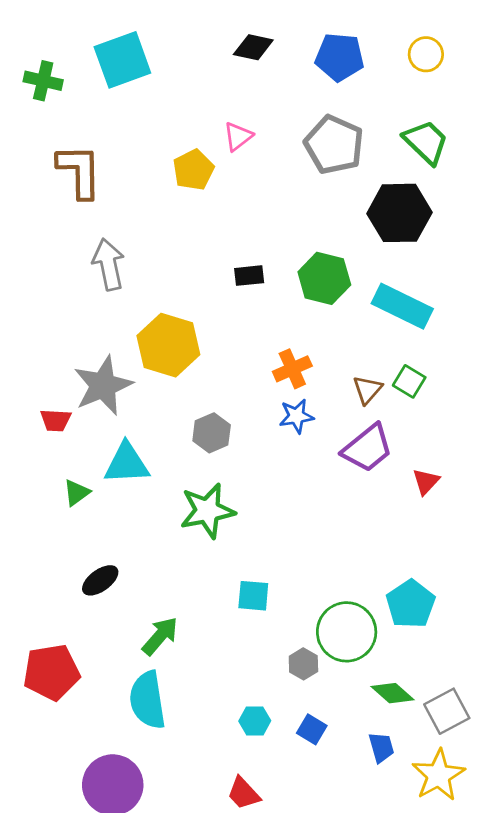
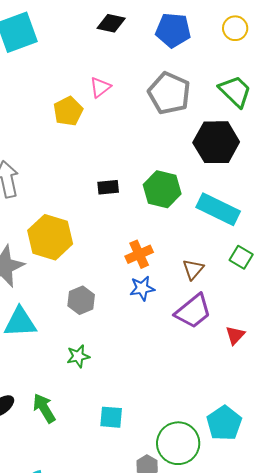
green square: (409, 381) -> (241, 257), moved
green star: (207, 511) -> (78, 356), size x0.6
green arrow: (160, 636) -> (44, 408), moved, turned -72

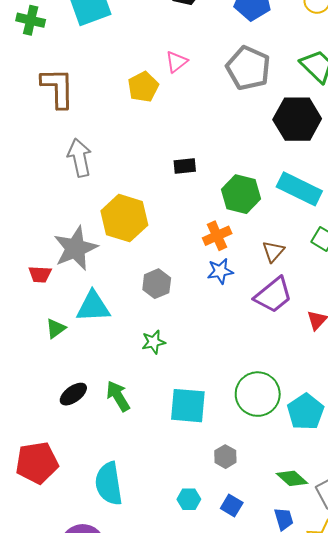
green hexagon: (162, 189) -> (241, 194), moved
cyan square: (111, 417) -> (188, 406), size x1.5
green circle: (178, 443) -> (258, 394), moved

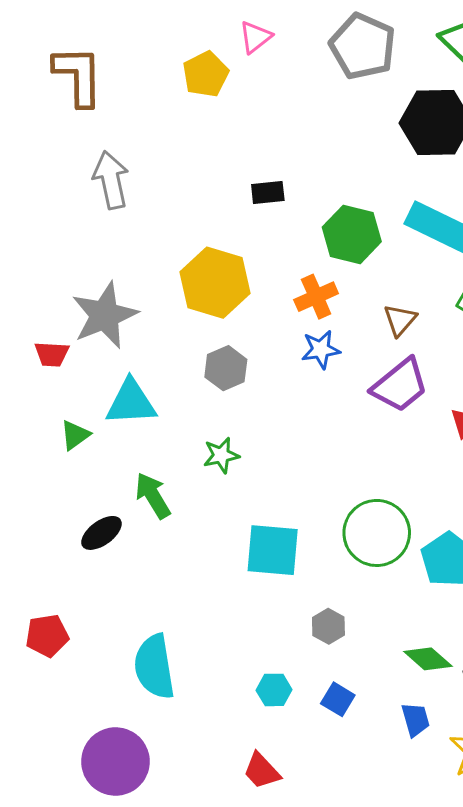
yellow hexagon: (124, 218) -> (215, 283), moved
green arrow: (118, 396) -> (153, 496), moved
red pentagon: (37, 463) -> (47, 636), size x0.7

